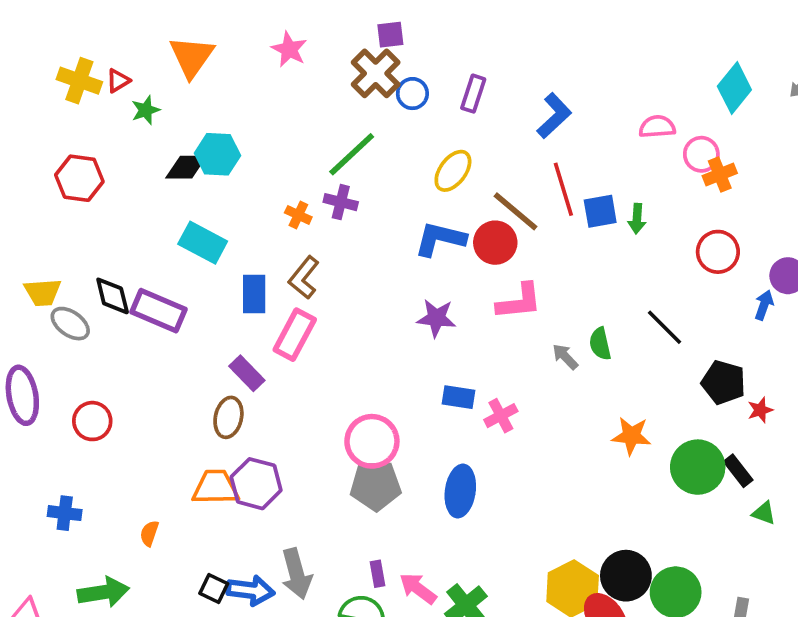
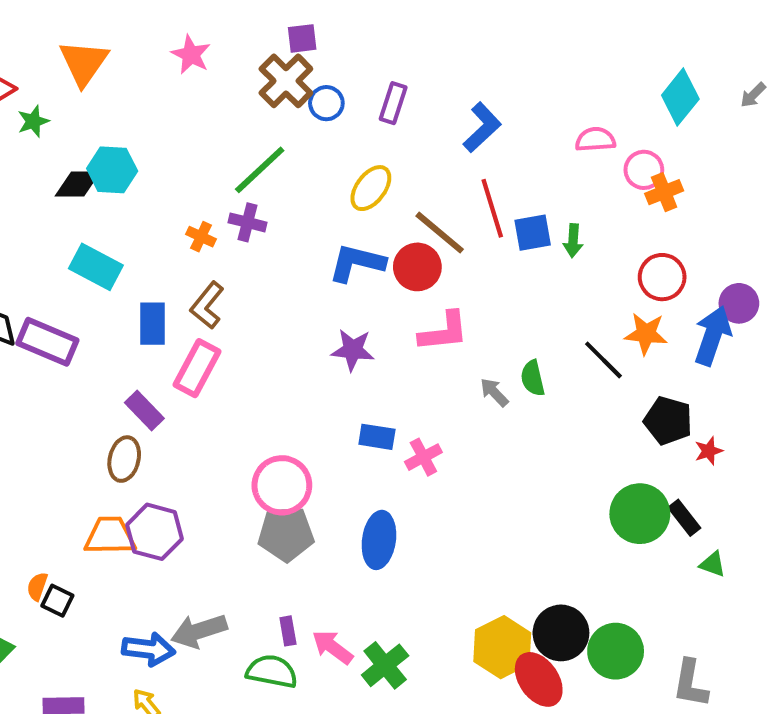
blue arrow: (764, 305) -> (713, 336), size x1.8
orange star: (631, 436) -> (646, 334), moved
gray arrow: (297, 574) -> (199, 631), turned 87
black square: (214, 589) -> (57, 601), moved

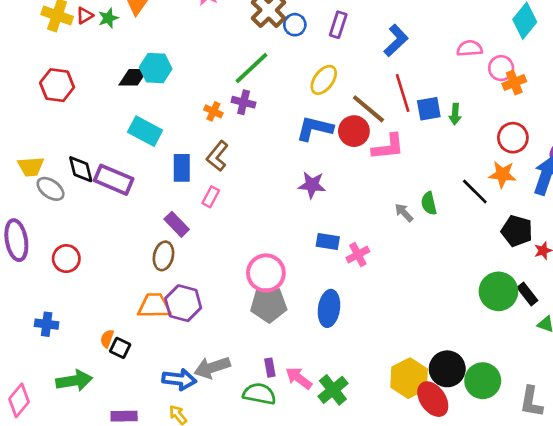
green star: (33, 121) -> (108, 18), moved
pink L-shape: (444, 332) -> (388, 147), moved
pink rectangle: (197, 368) -> (211, 197), size x0.6

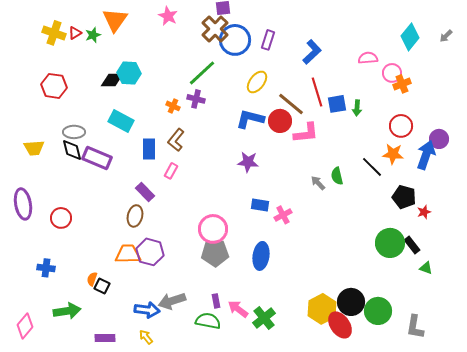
blue circle: (295, 25) -> (235, 40), size x1.8
gray ellipse: (51, 189) -> (74, 132), moved, turned -35

